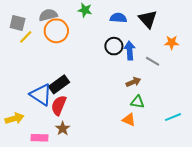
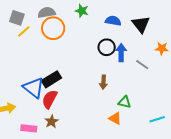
brown arrow: (133, 82) -> (103, 82), moved, turned 112

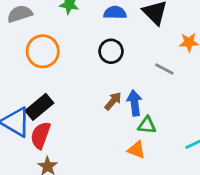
orange circle: (53, 28) -> (43, 51), moved
blue arrow: (121, 53) -> (135, 103), moved
brown arrow: (103, 82) -> (113, 101), turned -136

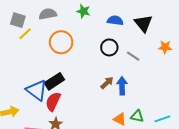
gray line: (164, 69) -> (133, 56), moved
green triangle: (147, 125) -> (137, 116), moved

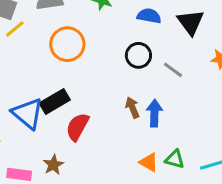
brown arrow: (107, 83) -> (132, 108), turned -72
red semicircle: (53, 101) -> (77, 127), moved

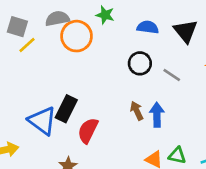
orange circle: (67, 44) -> (77, 36), moved
black rectangle: (55, 102) -> (66, 109), turned -30

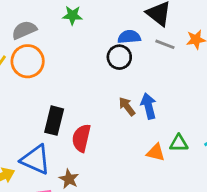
blue semicircle: (148, 27) -> (129, 37), moved
orange circle: (77, 36) -> (28, 61), moved
gray line: (172, 75) -> (165, 44), moved
blue triangle: (42, 121) -> (36, 160), moved

